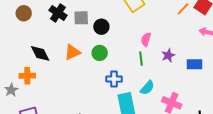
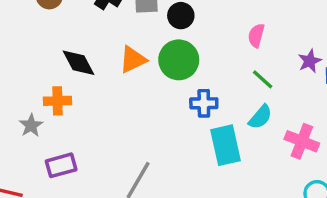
green circle: (100, 53) -> (179, 60), size x1.5
purple star: (168, 55) -> (310, 61), moved
green line: (141, 59) -> (263, 79), moved, turned -40

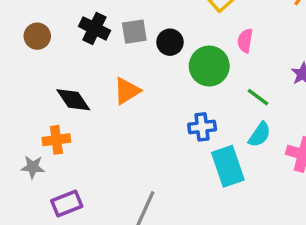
pink semicircle: (256, 35) -> (245, 41), moved
green circle: (179, 60) -> (209, 66), moved
gray star: (31, 125) -> (33, 167), turned -30

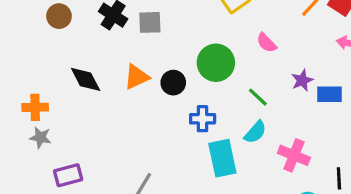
pink semicircle: (245, 41) -> (267, 43), moved, turned -60
black circle: (170, 42) -> (173, 83), moved
orange cross: (56, 140) -> (35, 107), moved

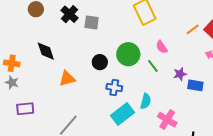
orange triangle: (137, 77) -> (67, 79), moved
green line: (258, 97) -> (153, 66), moved
cyan semicircle: (255, 132) -> (146, 101), turned -35
cyan rectangle: (222, 158) -> (122, 114), turned 55

